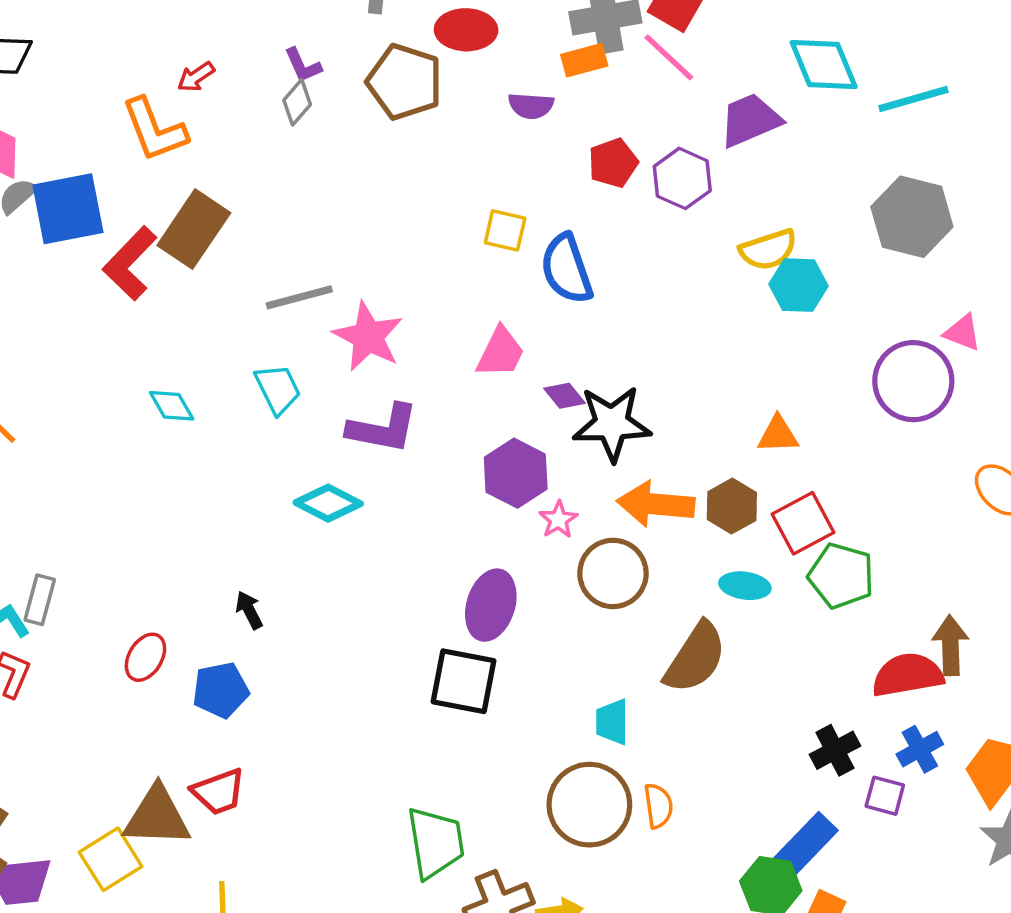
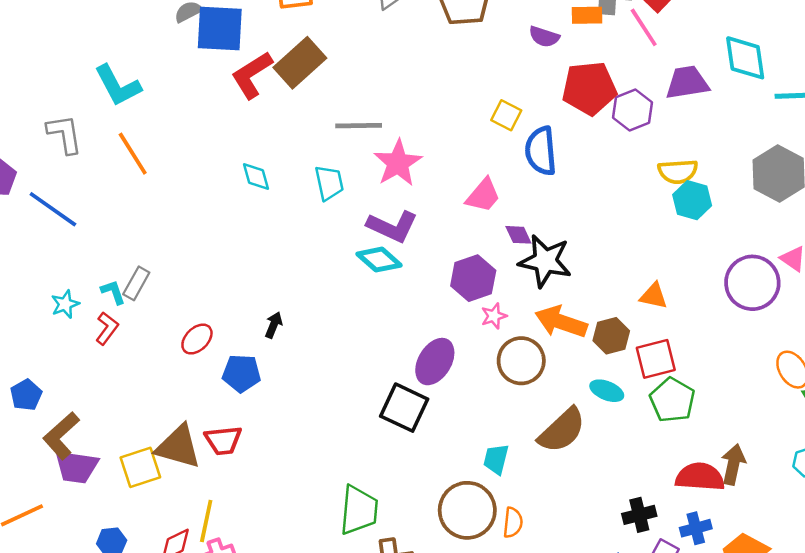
red pentagon: (613, 163) -> (589, 88), size x1.6
cyan diamond: (328, 503) -> (379, 260), moved
black arrow: (249, 610) -> (274, 325), turned 35

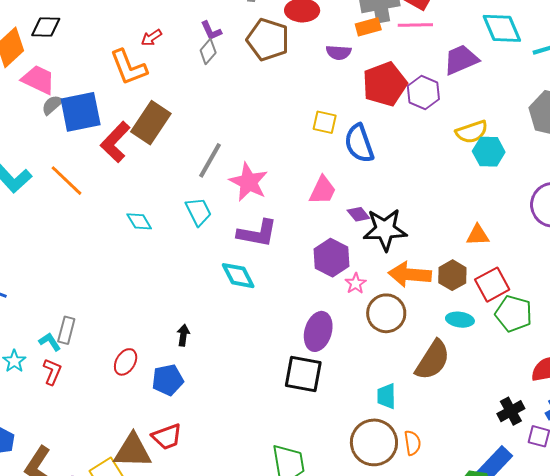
pink line: (644, 27) -> (415, 25), turned -44
gray line: (359, 126) -> (210, 160), turned -45
orange line: (133, 154) -> (66, 181), moved
cyan diamond: (379, 260) -> (238, 276), moved, turned 36

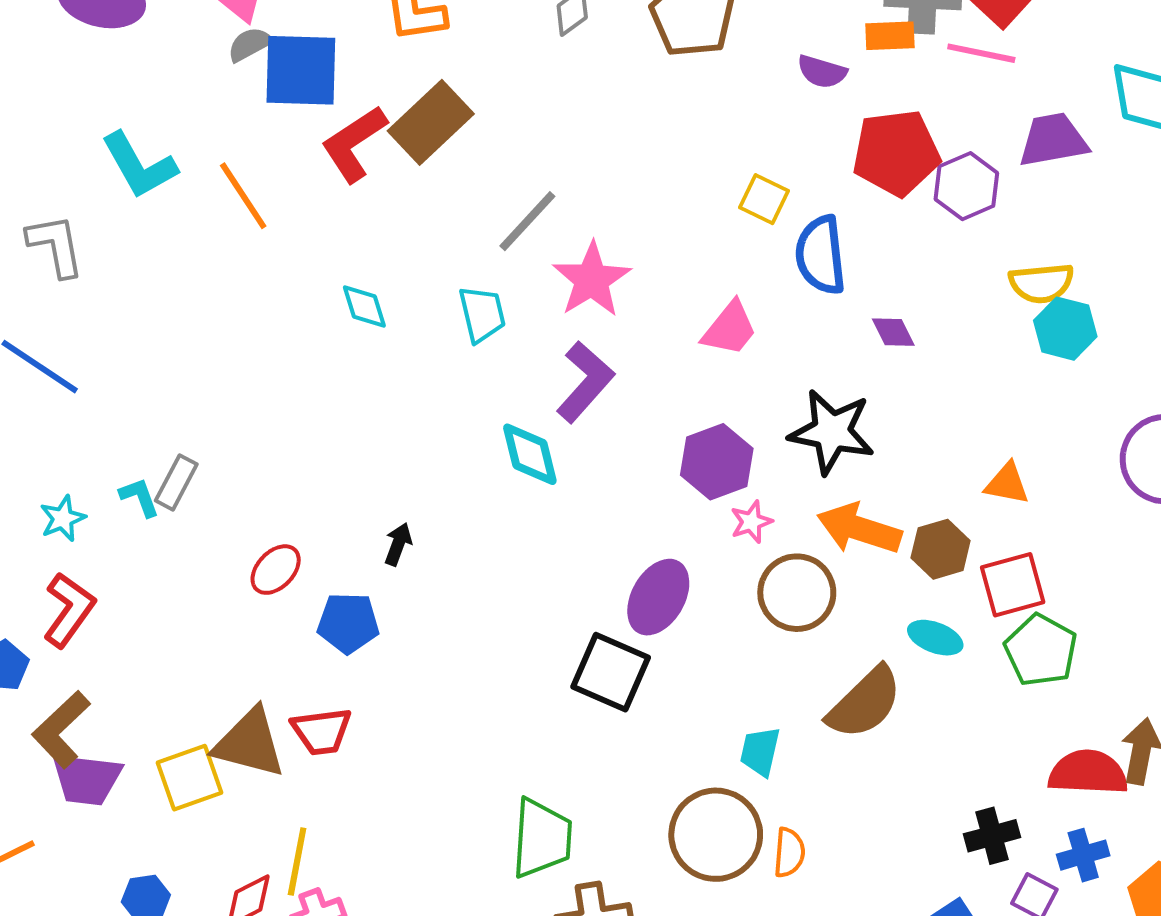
purple diamond: (358, 214) -> (893, 332), moved
purple L-shape: (257, 233) -> (585, 382), turned -72
red L-shape: (52, 372) -> (69, 610), moved, size x1.4

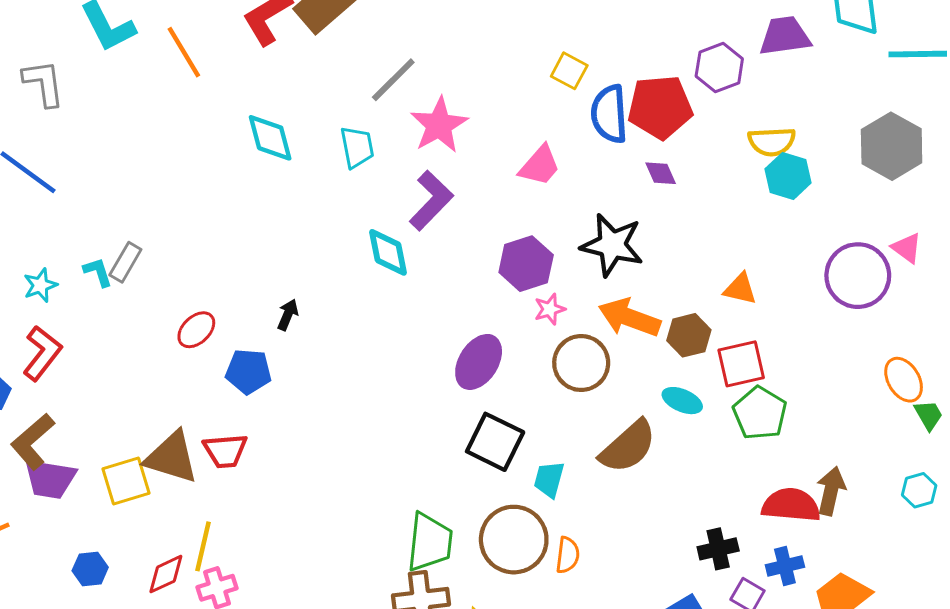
red pentagon: (896, 153) -> (660, 107), moved
cyan diamond: (364, 306) -> (270, 138), size x1.4
black square: (611, 672) -> (495, 442), moved
green trapezoid: (542, 838) -> (430, 542), moved

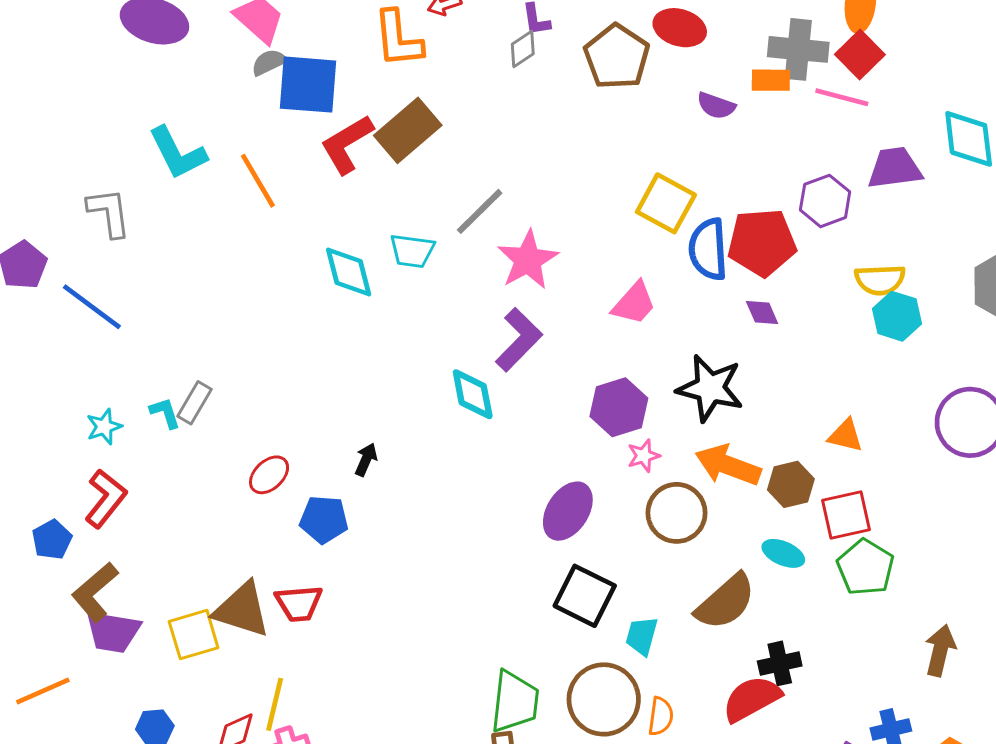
yellow square: (569, 71) -> (666, 203), size x1.5
cyan trapezoid: (357, 147) -> (412, 251), moved, turned 108
red semicircle: (791, 505) -> (752, 699), moved, turned -34
black cross: (718, 549) -> (780, 663), moved

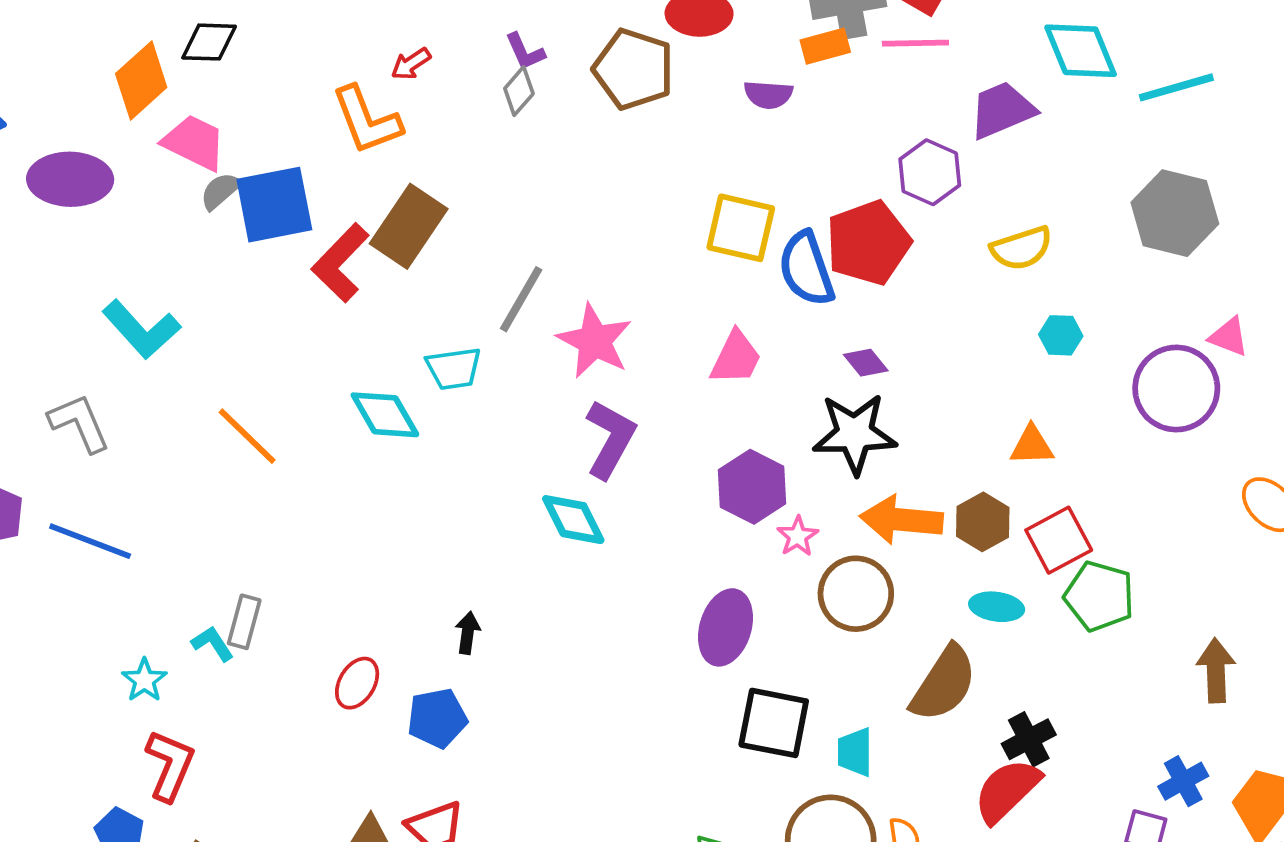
orange line: (258, 181) -> (247, 436), moved
purple diamond: (762, 312) -> (866, 363), moved
cyan hexagon: (897, 316) -> (1061, 335), moved, size x0.7

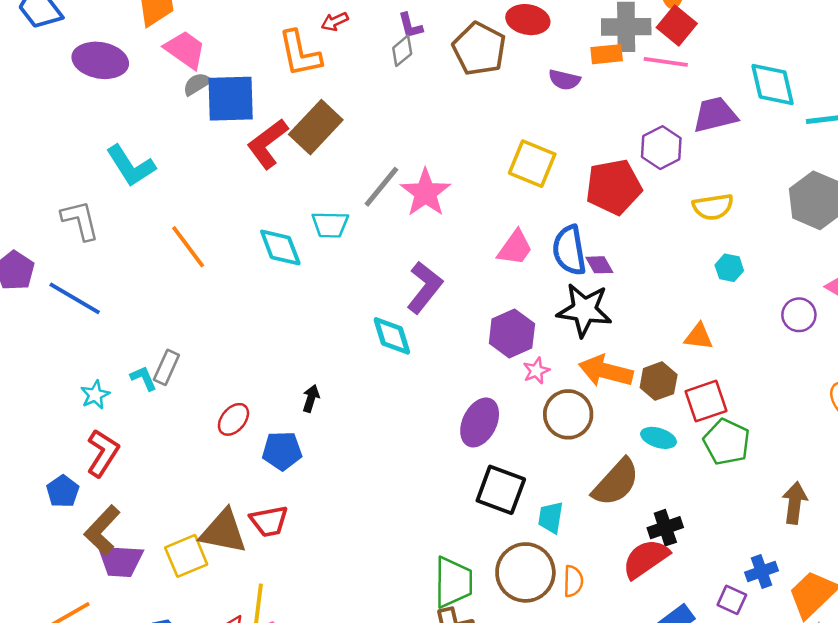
blue semicircle: (806, 269) -> (569, 250), moved
pink star: (595, 341) -> (425, 193), moved
purple circle: (1176, 389) -> (799, 315), size x0.6

